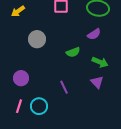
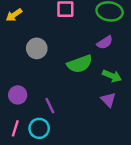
green semicircle: (73, 52) -> (80, 64), size x1.5
purple line: (64, 87) -> (50, 106), moved

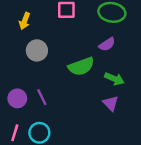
yellow arrow: (14, 15) -> (25, 21), moved, turned -35
purple line: (50, 106) -> (42, 97), moved

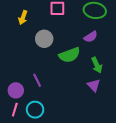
gray circle: (37, 50) -> (44, 39), moved
green arrow: (114, 79) -> (97, 65), turned 42
purple circle: (17, 98) -> (16, 90), moved

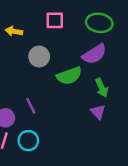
yellow arrow: (23, 18) -> (14, 31), turned 80
purple semicircle: (91, 37) -> (94, 54), size x1.5

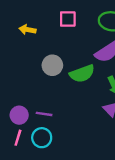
gray circle: (39, 56) -> (52, 65), moved
purple line: (31, 106) -> (44, 114), moved, turned -56

